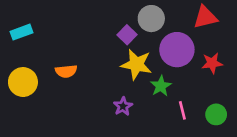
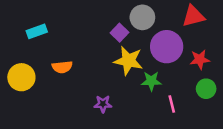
cyan rectangle: (22, 32) -> (37, 31), moved
green star: (161, 86) -> (151, 81), turned 30
purple star: (123, 106) -> (103, 104), moved, turned 30
green circle: (216, 114) -> (206, 89), moved

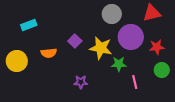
purple square: (119, 33) -> (75, 41), moved

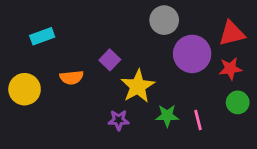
red triangle: (152, 13) -> (232, 33), moved
yellow star: (101, 48) -> (138, 86), moved, turned 30
green star: (119, 64) -> (167, 116), moved

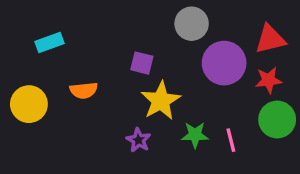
purple square: (110, 60) -> (142, 63), moved, turned -30
green circle: (238, 102) -> (277, 120), size x1.4
purple star: (119, 120) -> (138, 140), turned 30

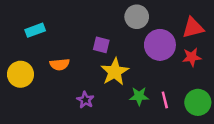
green circle: (277, 120) -> (198, 102), moved
purple star: (138, 140) -> (85, 100), moved

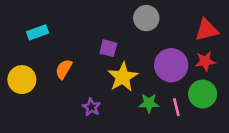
purple circle: (160, 45) -> (171, 65), moved
orange semicircle: (60, 64) -> (64, 69), turned 126
green circle: (198, 102) -> (203, 94), moved

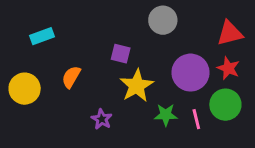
red star: (205, 61) -> (228, 68), turned 30

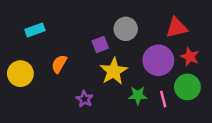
gray circle: (163, 20) -> (126, 29), moved
red triangle: (230, 33) -> (177, 28), moved
purple square: (121, 54) -> (100, 45), turned -35

